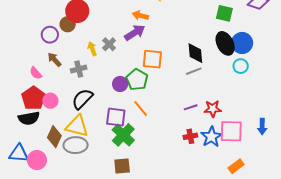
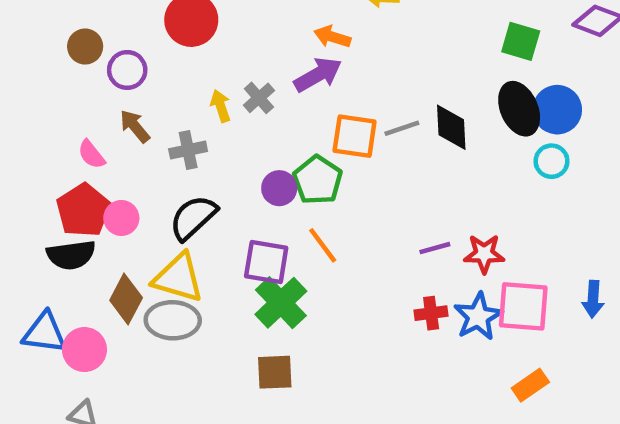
brown circle: (68, 24) -> (85, 46), moved
gray line: (194, 71) -> (402, 128), moved

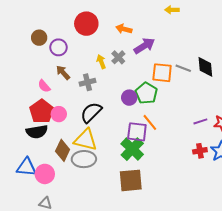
orange arrow: (332, 37) -> (124, 29), moved
gray line: (402, 128) -> (183, 68), turned 42
purple square: (266, 262) -> (137, 132), moved
brown square: (275, 372) -> (131, 180), size x1.4

